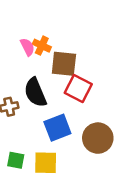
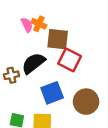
black semicircle: (35, 92) -> (33, 63), turned 75

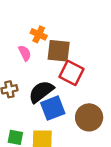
pink semicircle: (27, 25) -> (25, 53), moved
black semicircle: (33, 63) -> (41, 92), moved

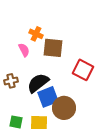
red square: (71, 73) -> (83, 70), moved
brown circle: (89, 117) -> (64, 108), moved

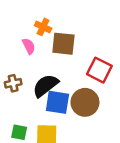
blue square: (48, 97) -> (57, 102), turned 30
brown circle: (64, 108) -> (85, 102), moved

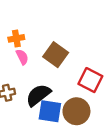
orange cross: (43, 27) -> (16, 38), moved, turned -35
brown square: (63, 44) -> (56, 55), turned 30

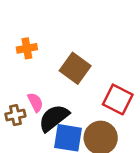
pink semicircle: (22, 57) -> (35, 102), moved

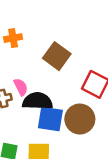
black semicircle: (54, 118) -> (37, 101), turned 40

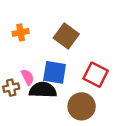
brown square: (57, 56) -> (66, 36), moved
blue square: (50, 119) -> (55, 72), moved

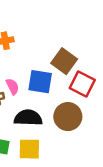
brown square: (66, 36) -> (64, 61), moved
black semicircle: (43, 90) -> (28, 118), moved

